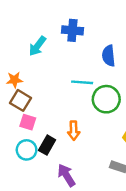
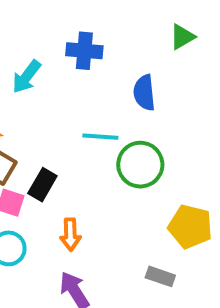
orange arrow: (74, 131) -> (70, 234), moved
black rectangle: (47, 145) -> (42, 185), moved

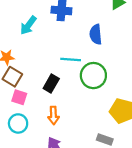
black rectangle: (42, 185) -> (51, 84), moved

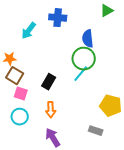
cyan line: (71, 60) -> (81, 74), moved, turned -54
green circle: (93, 76) -> (84, 59), moved

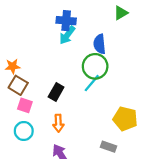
cyan arrow: (29, 31) -> (67, 35), moved

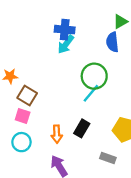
blue semicircle: (100, 44) -> (112, 42), moved
brown square: (18, 85) -> (27, 95), moved
black rectangle: (56, 92) -> (82, 128), moved

